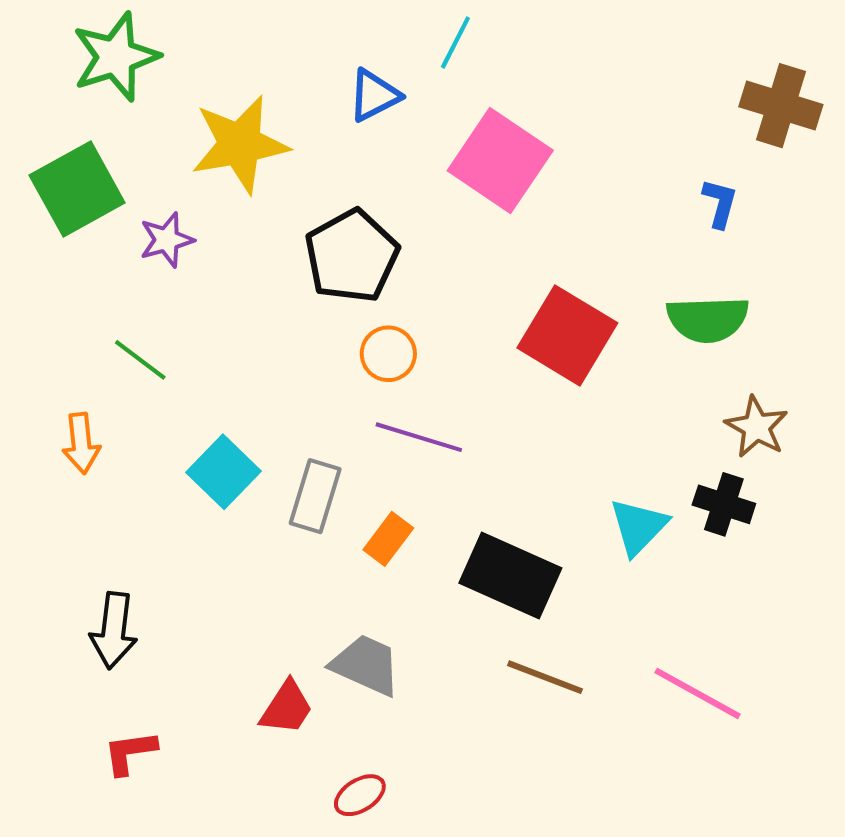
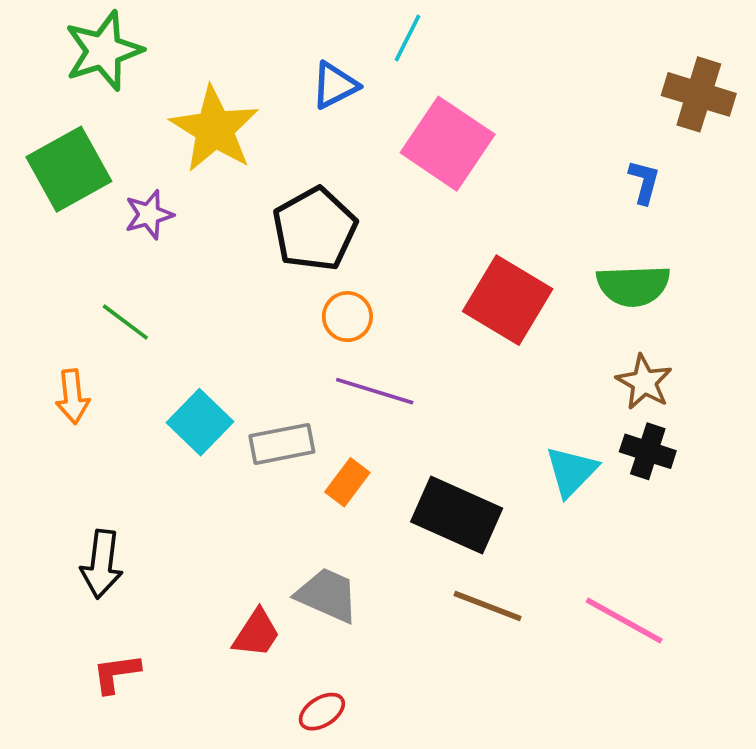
yellow star: (240, 144) -> (215, 129), turned -30
brown star: (756, 427) -> (644, 382), moved
gray rectangle: (315, 496) -> (282, 444), turned 62

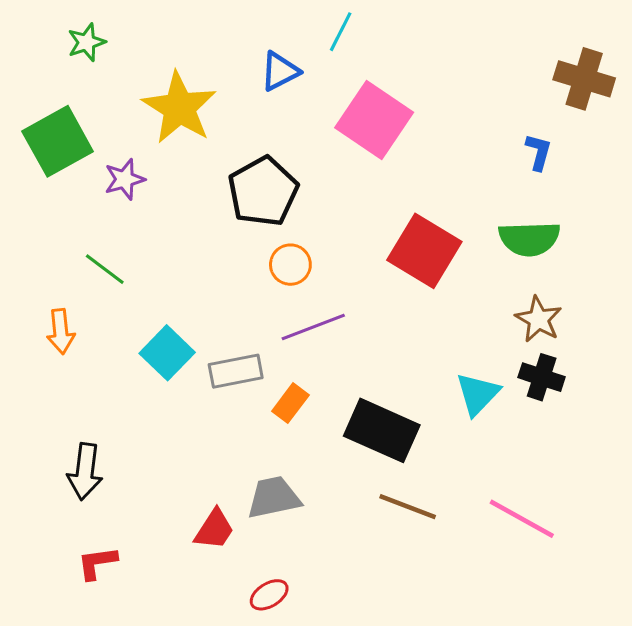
green star: (103, 51) -> (86, 42), size x0.6
purple line: (375, 391) -> (313, 327), turned -38
gray trapezoid: (327, 595) -> (274, 497), turned -36

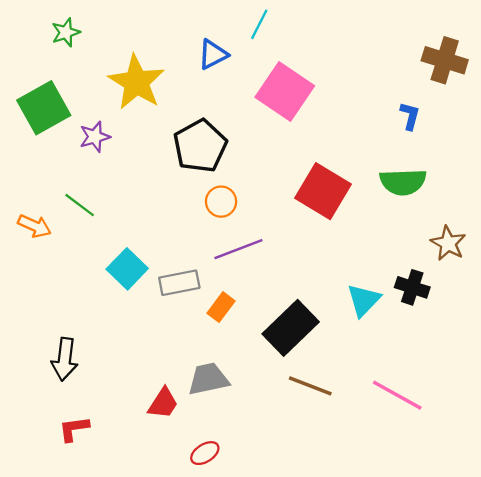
brown star: (539, 319) -> (448, 243), moved
orange arrow: (61, 332) -> (34, 226), moved, turned -60
black rectangle: (382, 430) -> (291, 328), turned -68

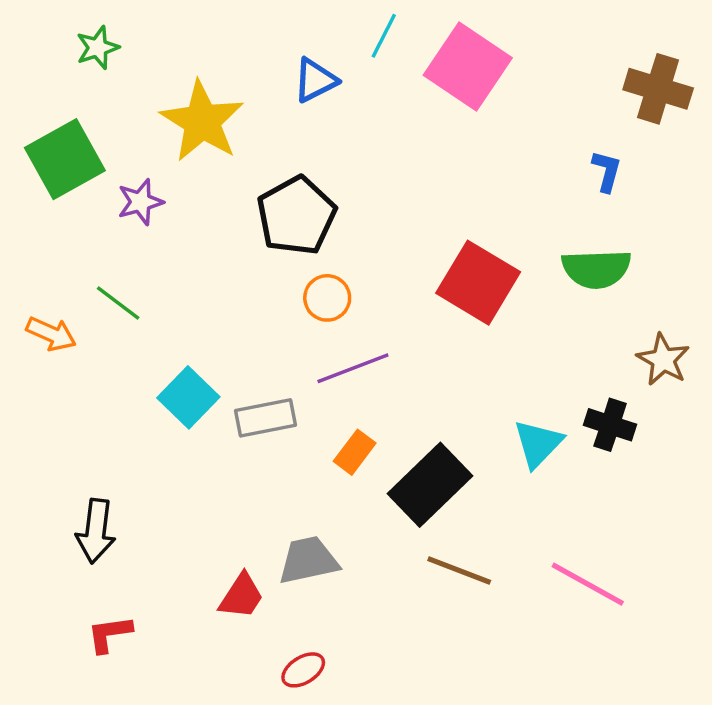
pink square: (285, 92) -> (468, 67), moved
orange rectangle: (221, 307) -> (355, 452), moved

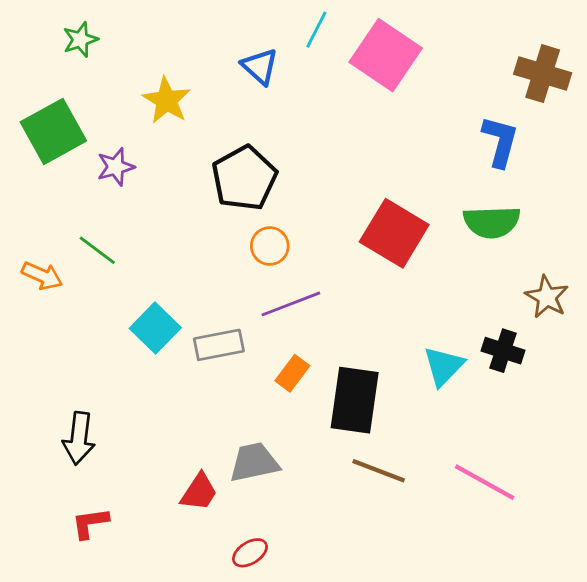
blue triangle: (315, 80) -> (260, 66), turned -51
yellow star: (202, 121) -> (167, 100), size x0.7
blue L-shape: (607, 171) -> (500, 141), size x1.5
black rectangle: (430, 485) -> (355, 400), turned -38

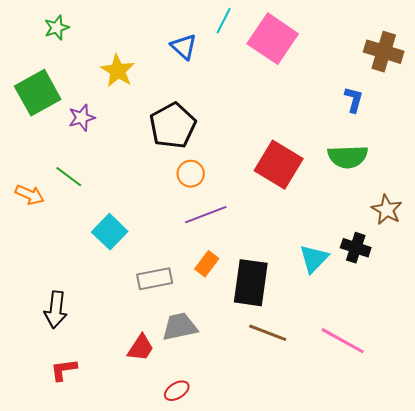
blue L-shape: (500, 141) -> (354, 100), size x0.7
gray rectangle: (219, 345) -> (155, 279), moved

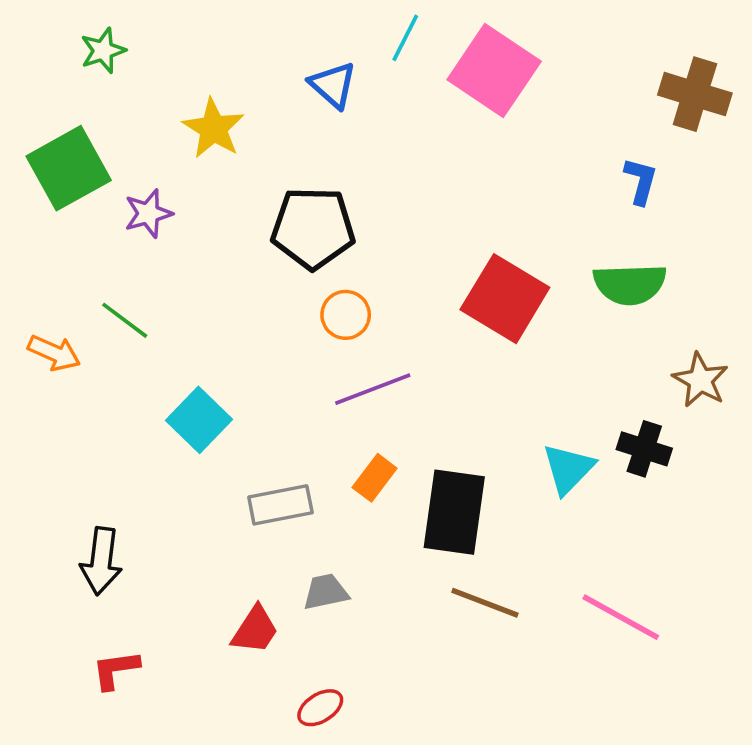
black pentagon: (173, 126) -> (313, 228), turned 30
gray trapezoid: (180, 327) -> (326, 592), size x0.7

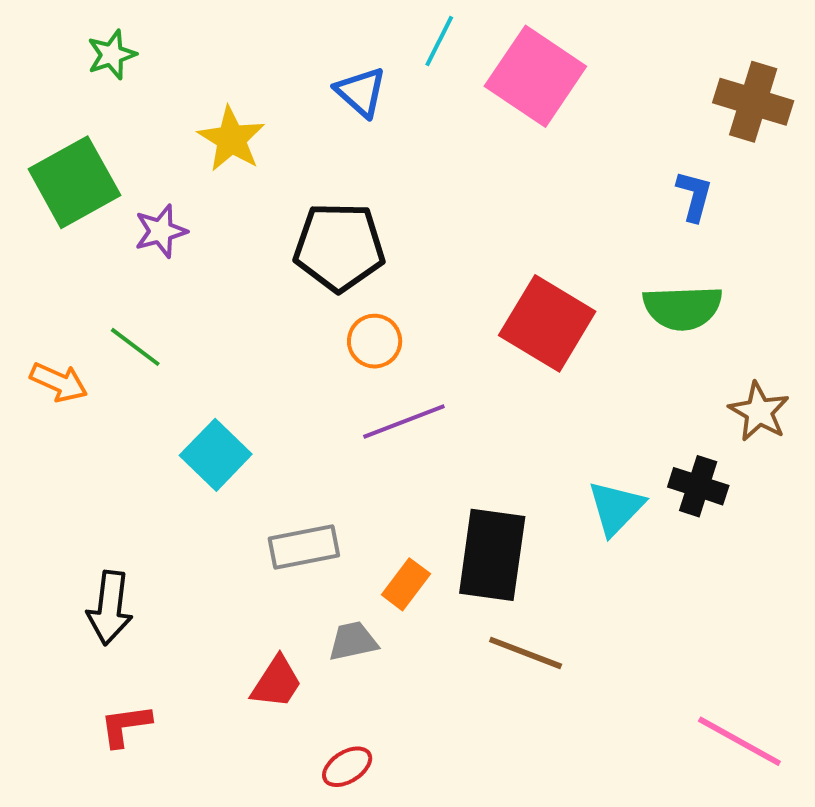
orange rectangle: (375, 478) -> (406, 584), moved
pink line: (621, 617) -> (739, 741), moved

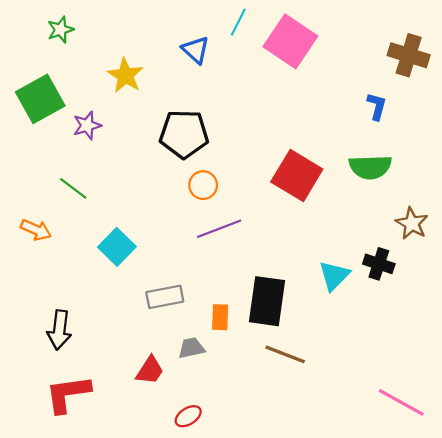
orange arrow: (59, 382) -> (36, 230), moved
orange rectangle: (406, 584) -> (220, 317), turned -35
red L-shape: (125, 726) -> (68, 394), size x1.6

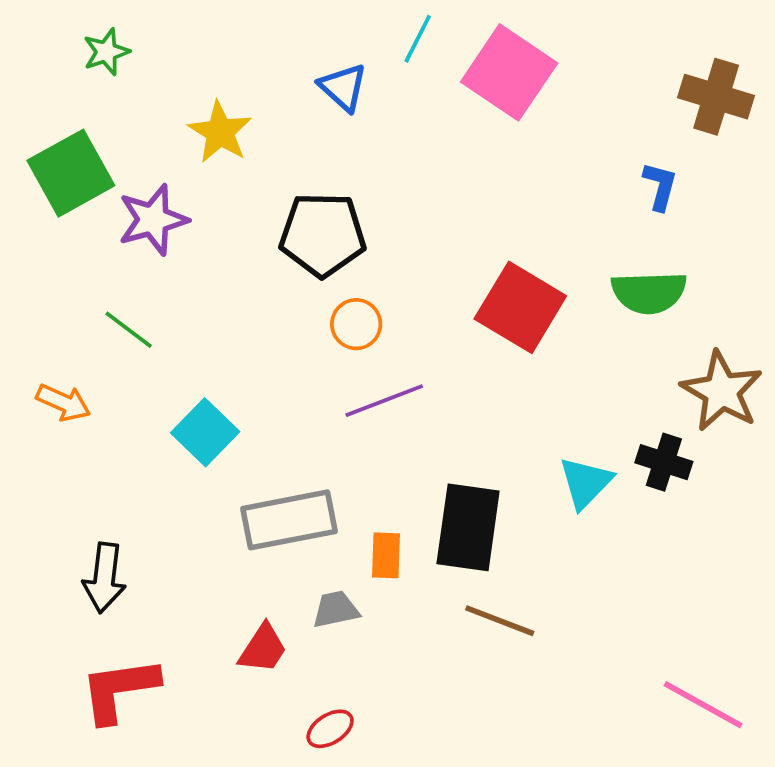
purple star: (87, 125) -> (153, 220), size x1.4
brown star: (412, 223) -> (722, 391), size x1.4
gray rectangle: (165, 297) -> (289, 520), size x1.4

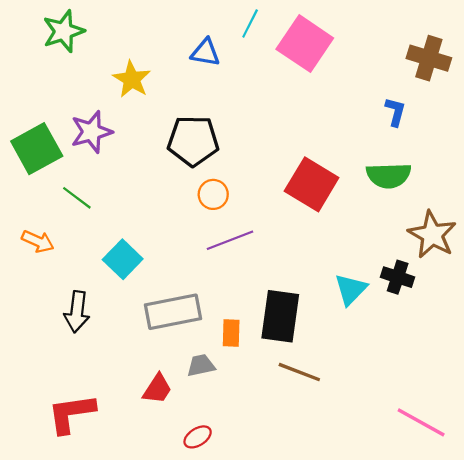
green star: (106, 52) -> (63, 31), size x1.5
blue triangle: (343, 87) -> (205, 53), turned -32
green square: (71, 173) -> (37, 149), moved
black arrow: (104, 578) -> (77, 312), moved

